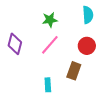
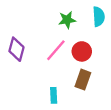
green star: (50, 20) -> (67, 20), moved
red circle: (87, 46) -> (82, 51), moved

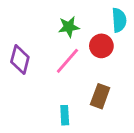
green star: (67, 20) -> (69, 27), moved
red circle: (82, 51) -> (101, 46), moved

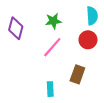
red circle: (101, 46) -> (88, 40), moved
purple diamond: (20, 59) -> (16, 28), moved

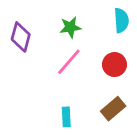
red circle: (88, 40) -> (114, 65), moved
brown rectangle: (77, 74) -> (113, 109), moved, turned 30

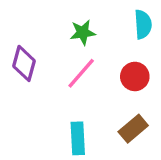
purple diamond: (21, 37) -> (24, 63), moved
cyan rectangle: (66, 117) -> (78, 138), size x1.4

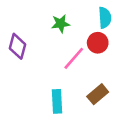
pink line: (81, 73) -> (74, 58), moved
red circle: (135, 76) -> (98, 43), moved

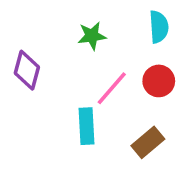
red circle: (98, 43) -> (159, 81), moved
cyan rectangle: (57, 101) -> (86, 126), moved

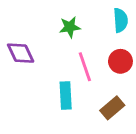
purple diamond: (27, 70) -> (21, 53), turned -40
pink line: (112, 88) -> (85, 67), turned -60

